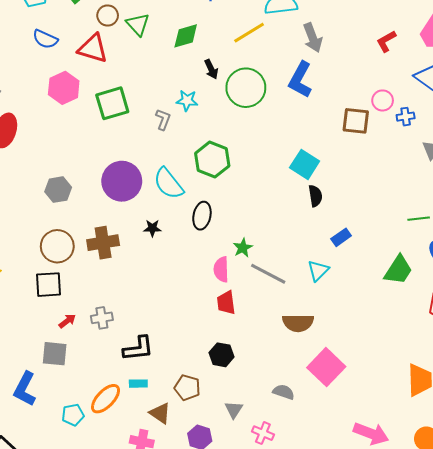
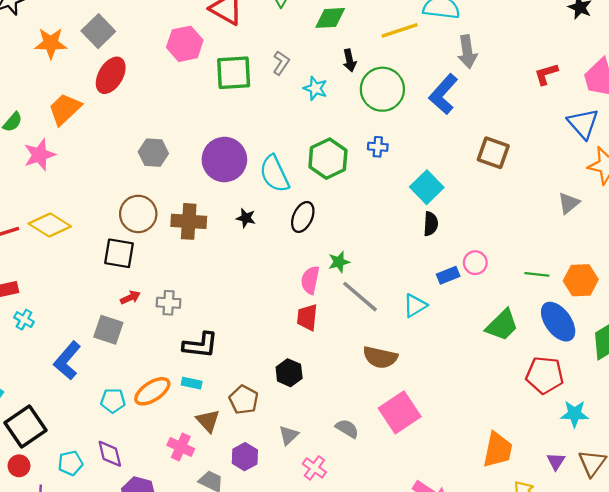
pink circle: (383, 100) -> (475, 263), moved
blue cross: (406, 117) -> (378, 147), moved
gray L-shape: (163, 119) -> (281, 63), moved

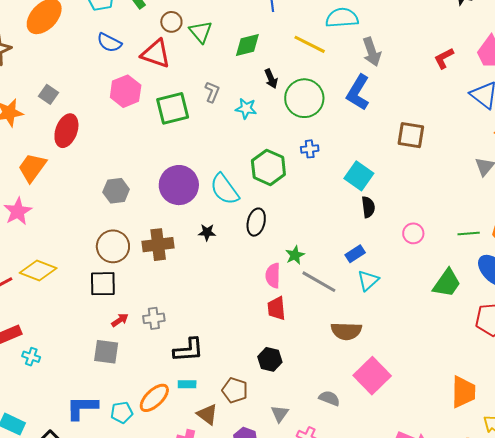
yellow line: (400, 30) -> (310, 44), turned 56
gray square: (98, 31) -> (48, 94), size x0.7
blue rectangle: (448, 275) -> (355, 254), moved
blue L-shape: (67, 361) -> (82, 408), moved, turned 60

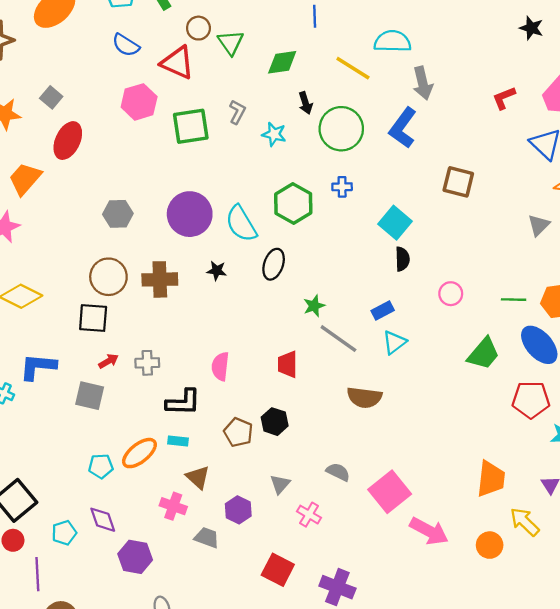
pink semicircle: (273, 276) -> (220, 366), moved
pink square: (372, 376) -> (390, 492), moved
brown pentagon: (235, 390) -> (238, 432), moved
blue L-shape: (82, 408) -> (38, 367), moved

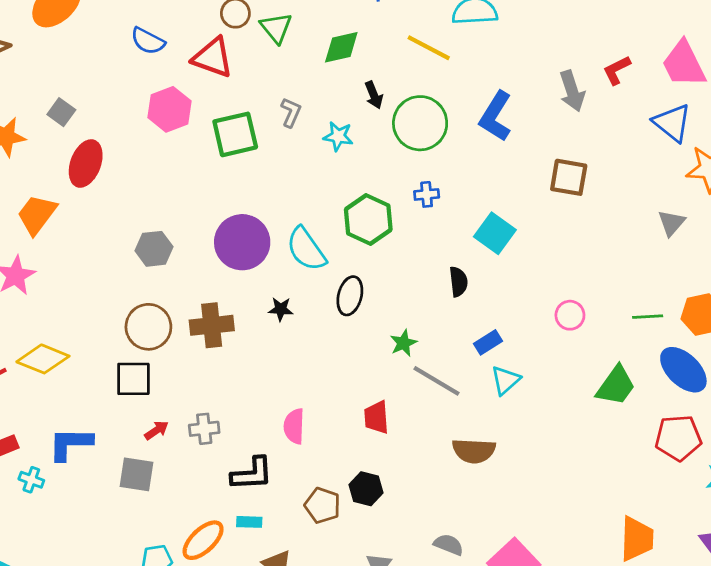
gray arrow: (423, 83) -> (572, 91), moved
black semicircle: (402, 259) -> (458, 282), moved

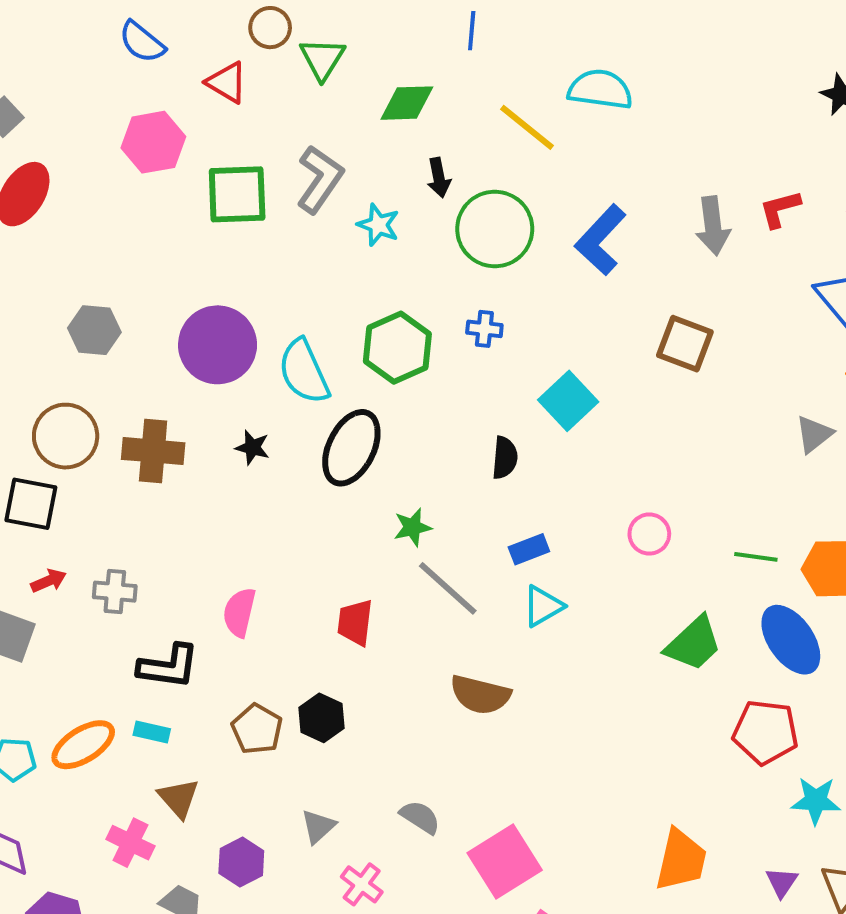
red triangle: (213, 58) -> (227, 83), size x0.7
gray L-shape: (291, 112) -> (320, 179), size x1.6
black ellipse: (350, 296) -> (351, 448), size x1.4

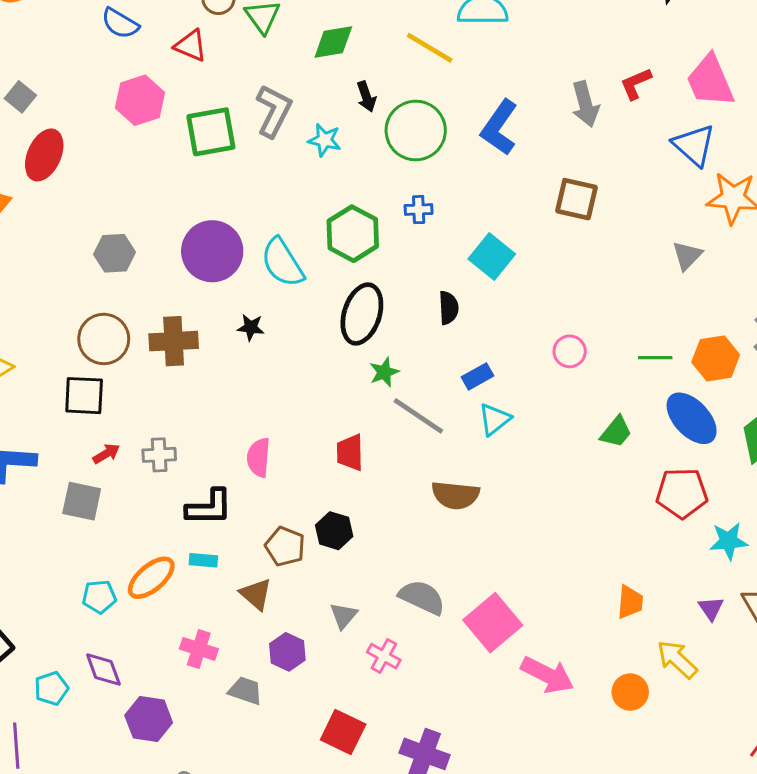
black ellipse: (351, 448) -> (362, 314), moved
green trapezoid: (693, 643) -> (616, 432), size x0.7
brown triangle: (179, 798) -> (256, 594), moved
gray semicircle: (420, 817) -> (422, 597), size x1.4
orange trapezoid: (681, 860) -> (630, 602), size x0.7

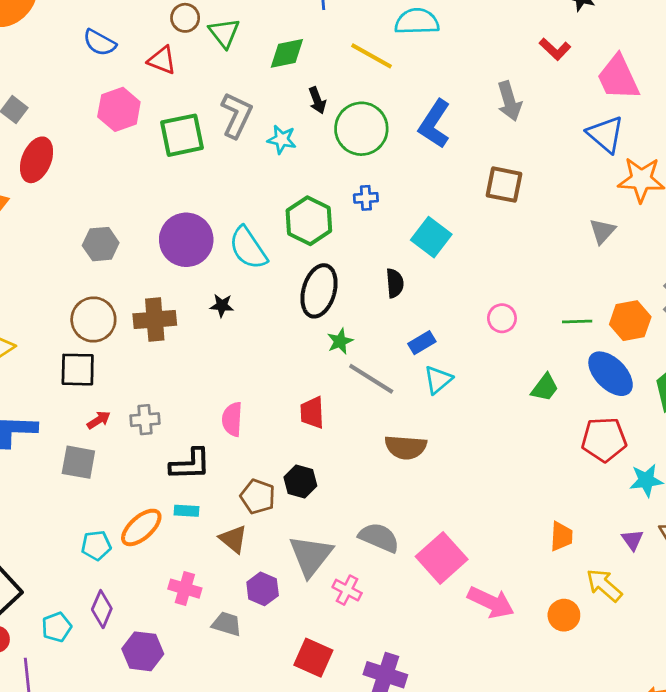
red L-shape: (636, 84) -> (555, 49), moved, turned -112
gray triangle: (343, 616) -> (311, 556), size x1.8
purple diamond: (103, 669) -> (102, 609), turned 45

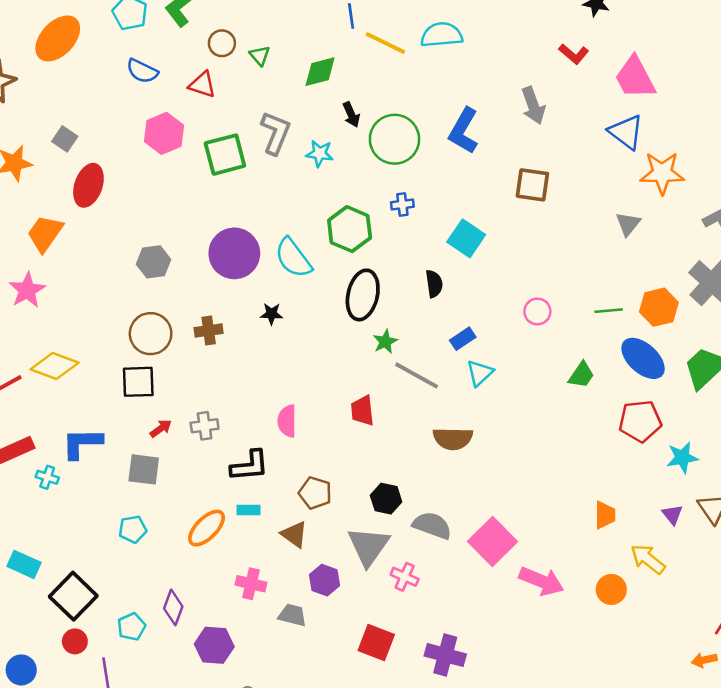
green triangle: (224, 33) -> (260, 56), size x0.7
yellow line: (371, 56) -> (385, 43), moved
brown cross: (155, 320) -> (209, 330), size x0.7
black hexagon: (300, 481) -> (386, 499), moved
cyan pentagon: (96, 545) -> (133, 529), moved

